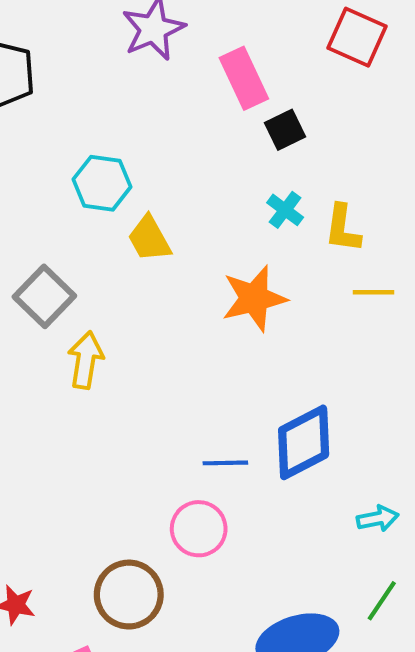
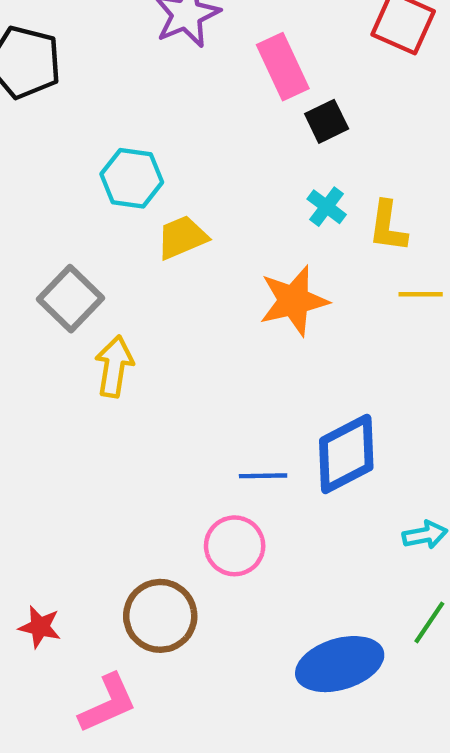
yellow trapezoid: (149, 239) -> (182, 237), turned 96

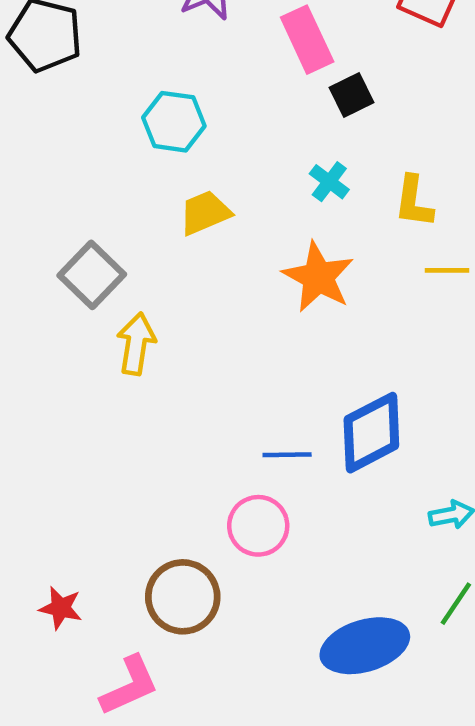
cyan hexagon: (132, 178) -> (174, 122), moved
cyan cross: (327, 207) -> (329, 182), moved
orange star: (294, 301) -> (318, 277), turned -30

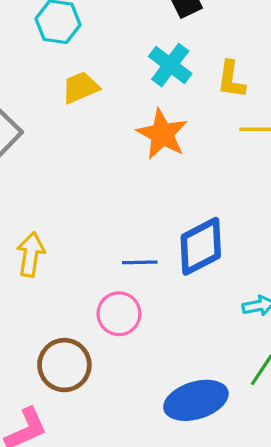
cyan cross: (329, 182) -> (170, 65), size x1.5
yellow arrow: (136, 344) -> (31, 254), moved

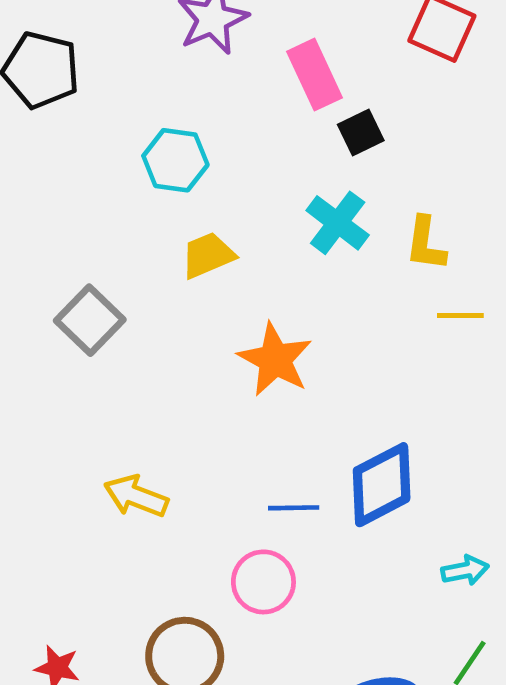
orange star: (162, 134) -> (275, 360), moved
yellow arrow: (31, 254) -> (136, 496), turned -78

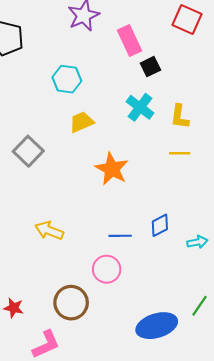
yellow line: (460, 316) -> (180, 153), moved
blue diamond: (382, 485) -> (160, 225), size x0.6
cyan arrow: (465, 570) -> (197, 242), moved

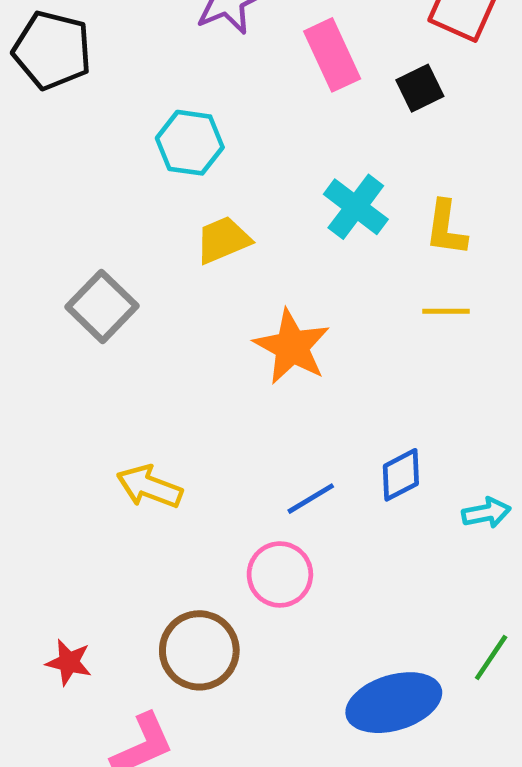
black square: (150, 67) -> (420, 88), moved
blue line: (120, 236) -> (311, 499), turned -30

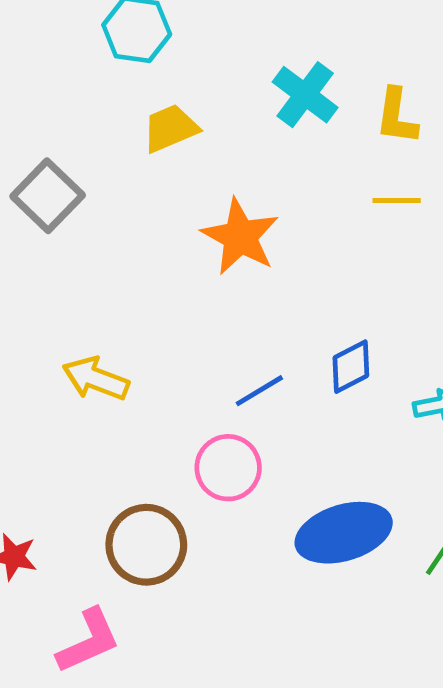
blue ellipse: (394, 703) -> (344, 533), moved

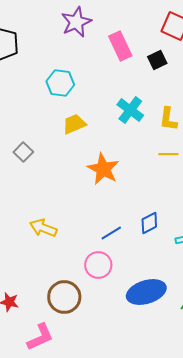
gray square: (48, 196) -> (23, 152), size x0.7

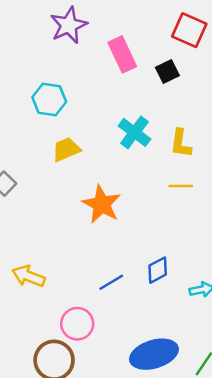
pink circle: (98, 265) -> (77, 324), moved

